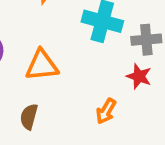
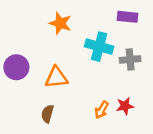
red star: (139, 76) -> (125, 106), moved, turned -30

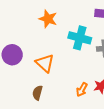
orange triangle: (56, 78) -> (45, 63), turned 48

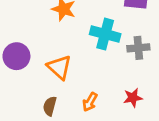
orange arrow: (82, 90) -> (90, 102), moved

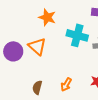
orange triangle: (59, 67) -> (37, 46), moved

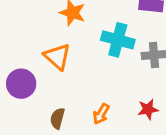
purple circle: (13, 51) -> (21, 84), moved

